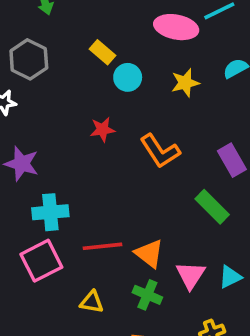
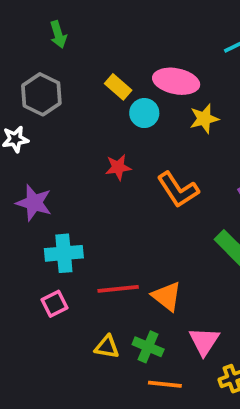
pink ellipse: (176, 27) -> (176, 81), moved
pink square: (41, 261) -> (55, 304), size x0.6
pink triangle: (191, 275) -> (204, 341), moved
green cross: (147, 295) -> (148, 347), moved

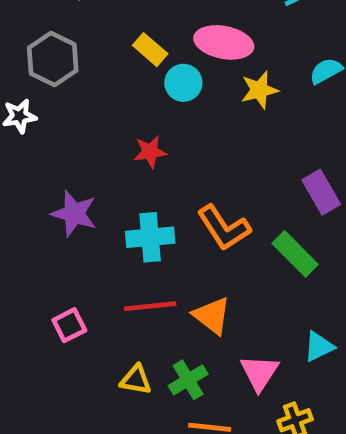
orange L-shape: (178, 190) -> (224, 228), moved
purple star: (34, 203) -> (74, 213), moved
cyan cross: (64, 253) -> (150, 237), moved
green cross: (148, 347) -> (188, 380), turned 36

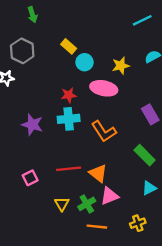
pink ellipse: (224, 42) -> (104, 88), moved
cyan cross: (150, 237) -> (69, 119), moved
green rectangle: (295, 254) -> (145, 155), moved
pink triangle: (259, 373) -> (109, 196), moved, turned 36
yellow triangle: (136, 380) -> (62, 204), turned 49

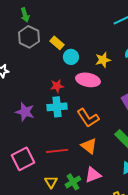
gray hexagon: (22, 51) -> (29, 37), moved
orange triangle: (98, 173) -> (89, 146), moved
pink square: (30, 178) -> (23, 159), size x1.6

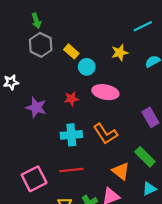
yellow star: (103, 60) -> (120, 53), moved
cyan cross: (57, 107) -> (71, 135), moved
purple star: (25, 112) -> (36, 107), moved
orange triangle: (89, 146) -> (121, 171), moved

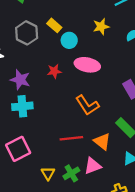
gray hexagon: (41, 45) -> (27, 33), moved
cyan cross: (71, 135) -> (22, 106), moved
red line: (71, 170) -> (71, 138), moved

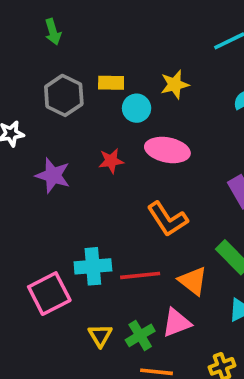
yellow rectangle: (54, 25) -> (111, 83), turned -40
yellow star: (101, 27) -> (175, 85), moved
cyan cross: (22, 106) -> (93, 266), moved

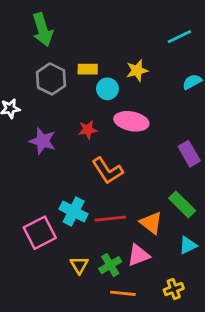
green arrow: (53, 32) -> (43, 30), size x1.6
orange L-shape: (167, 219) -> (107, 171), moved
cyan cross: (93, 266) -> (74, 212), turned 32

